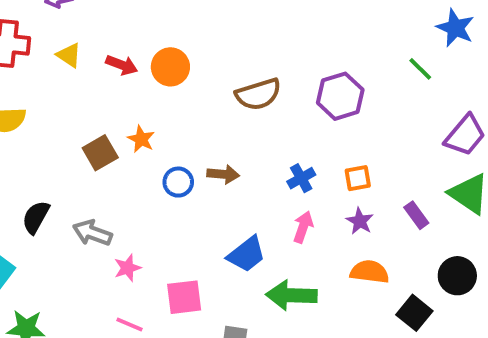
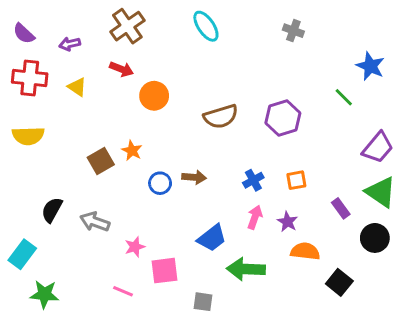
red arrow: (122, 65) -> (122, 69), moved
purple star: (360, 221) -> (287, 222), moved
pink star: (127, 268) -> (135, 247), moved
black circle: (457, 276) -> (375, 238), moved

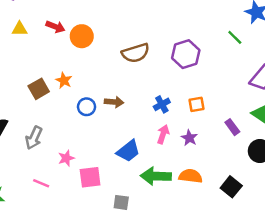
red arrow: (122, 69) -> (55, 27), moved
yellow triangle: (77, 87) -> (20, 29), turned -35
gray arrow: (95, 222) -> (34, 138), turned -85
orange semicircle: (305, 251) -> (191, 176), moved
pink line: (123, 291) -> (41, 183), moved

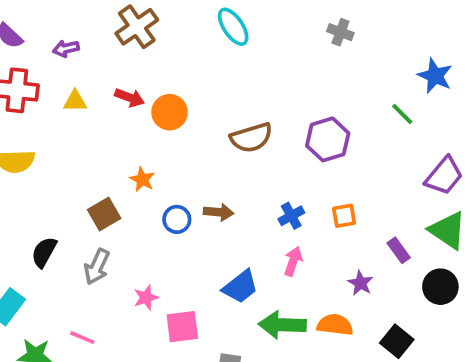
brown square: (39, 89) -> (104, 214), moved
purple star: (189, 138) -> (360, 283), moved
pink line: (41, 183) -> (82, 338), moved

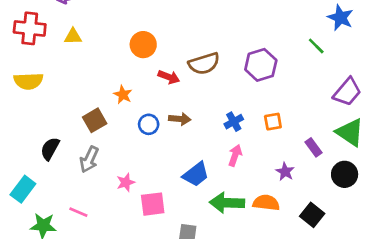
red arrow: (130, 98) -> (169, 77), moved

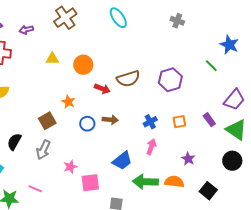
yellow triangle: (73, 36) -> (52, 59), moved
purple rectangle: (313, 147) -> (209, 120), moved

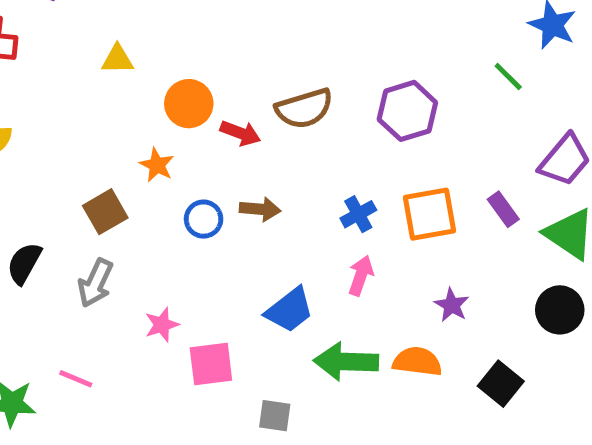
orange circle: (83, 65) -> (189, 104), moved
orange square: (179, 122) -> (430, 214), size x1.6

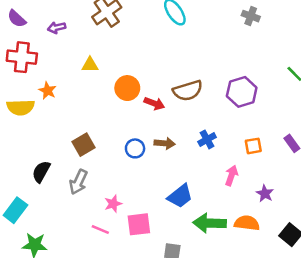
orange star: (157, 165) -> (48, 91), moved
blue cross: (358, 214) -> (207, 139), moved
orange square: (430, 214) -> (253, 146), size x0.6
pink arrow: (361, 276) -> (231, 175), moved
pink line: (76, 379) -> (100, 229), moved

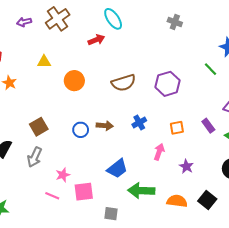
purple arrow: (57, 28) -> (24, 22), moved
red arrow: (154, 103) -> (96, 40), moved, turned -42
orange semicircle: (247, 223) -> (177, 201), moved

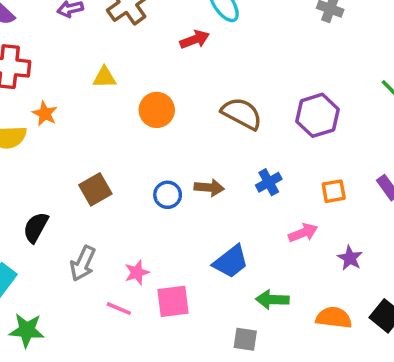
brown semicircle: (124, 83) -> (242, 114), turned -135
pink arrow: (159, 152) -> (303, 233), turned 49
gray arrow: (35, 157) -> (83, 263), moved
green arrow: (141, 191) -> (272, 300), size x0.7
gray square: (111, 214) -> (245, 339), moved

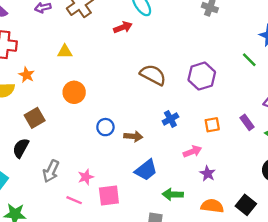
orange circle: (157, 110) -> (74, 92), moved
brown arrow: (209, 188) -> (133, 136), moved
brown square: (95, 189) -> (35, 118), moved
purple star: (350, 258) -> (208, 173), moved

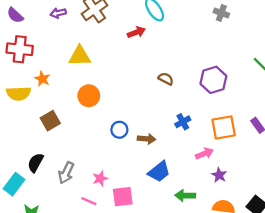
yellow triangle: (65, 52) -> (80, 56), size x1.5
brown semicircle: (153, 75) -> (166, 79), size x0.6
orange square: (212, 125) -> (224, 127), size x1.6
black semicircle: (21, 148) -> (36, 163), moved

